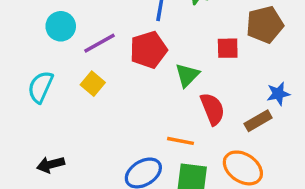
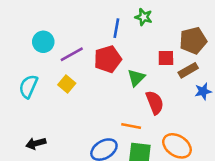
brown rectangle: (258, 121) -> (188, 70), moved

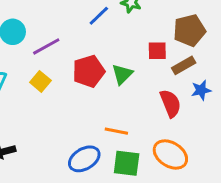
blue line: (116, 28) -> (99, 16), turned 36
red pentagon: (108, 59) -> (89, 71), moved
red semicircle: (155, 102) -> (170, 103), moved

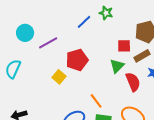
green triangle: (122, 74) -> (117, 66), moved
yellow square: (40, 81) -> (59, 77), moved
orange line: (116, 131) -> (96, 101), turned 42

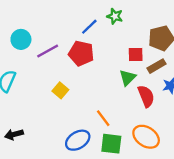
red pentagon: (77, 60) -> (81, 53), moved, turned 30

